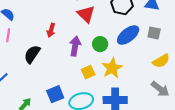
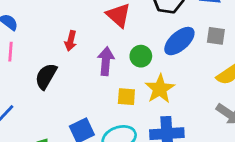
yellow square: (88, 72) -> (126, 97), turned 32

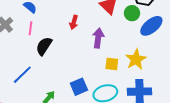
green circle: (141, 56) -> (132, 13), moved
black semicircle: (46, 76) -> (44, 46), moved

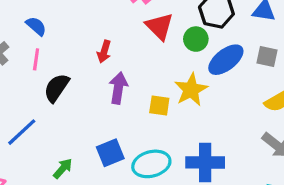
purple arrow: (98, 38) -> (118, 88), moved
yellow star: (136, 59) -> (191, 90), moved
yellow square: (112, 64) -> (159, 105), moved

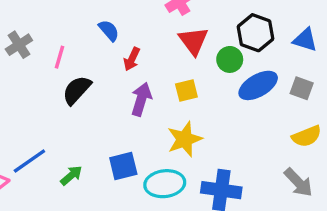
blue semicircle: (36, 26) -> (109, 30), moved
yellow star: (191, 90) -> (185, 139), moved
yellow square: (159, 105) -> (186, 90), moved, turned -30
blue line: (22, 132) -> (29, 161), moved

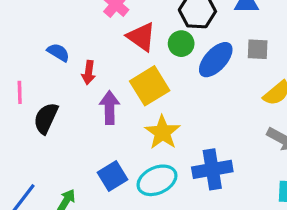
yellow square: (186, 90) -> (150, 86), size x1.6

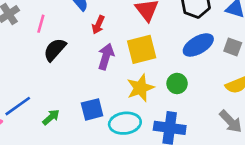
green circle: (181, 44) -> (177, 83), moved

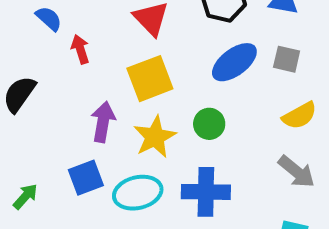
red arrow: (98, 25) -> (80, 49), turned 144
purple arrow: (106, 57) -> (103, 122), moved

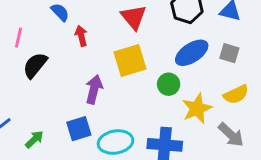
green circle: (209, 124) -> (169, 84), moved
yellow star: (155, 137) -> (197, 108), moved

